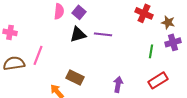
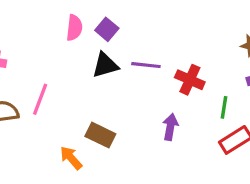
red cross: (144, 13) -> (190, 80), moved
green line: (151, 51) -> (224, 107), moved
purple arrow: (118, 84) -> (170, 127), moved

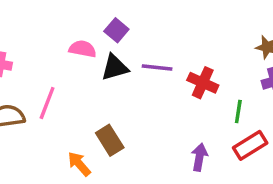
pink semicircle: (74, 28) -> (83, 49), moved, turned -85
purple arrow: (170, 127) -> (199, 157), moved
brown rectangle: (100, 135) -> (110, 140), turned 32

